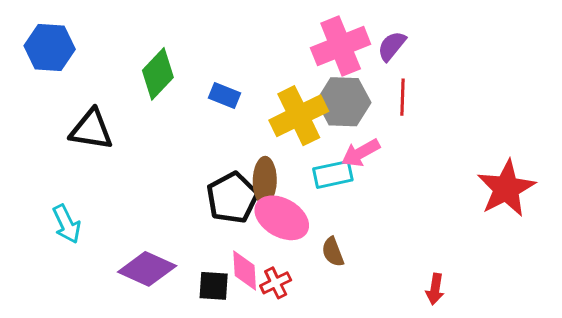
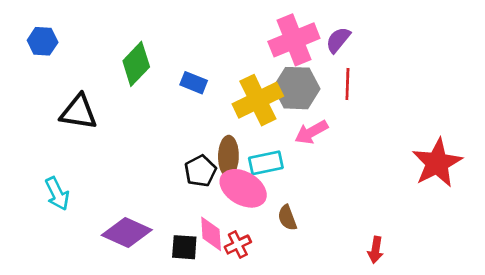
blue hexagon: (50, 48) -> (43, 41), size x0.7
cyan rectangle: (333, 174) -> (266, 163), moved
black pentagon: (232, 198) -> (200, 171), size x0.7

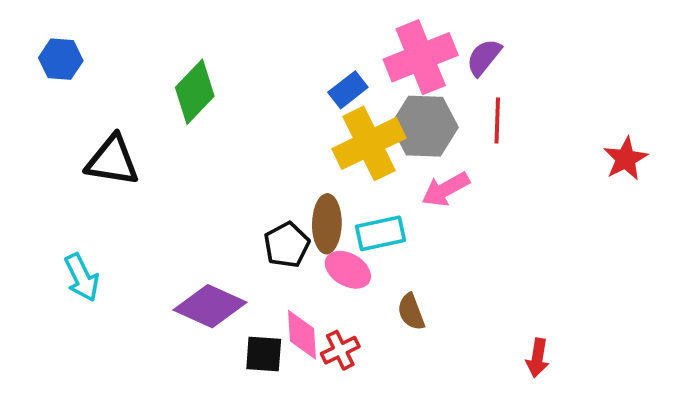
blue rectangle: (194, 83) -> (348, 90), moved, turned -60
red star: (437, 163) -> (626, 159), moved, size x0.6
pink ellipse: (243, 188) -> (348, 270), size x0.7
purple diamond: (127, 232) -> (210, 306), moved

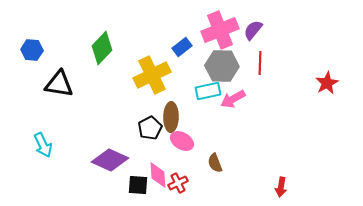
blue hexagon: (61, 59) -> (32, 50), moved
yellow cross: (369, 143) -> (152, 75), moved
cyan rectangle: (380, 233) -> (208, 91), moved

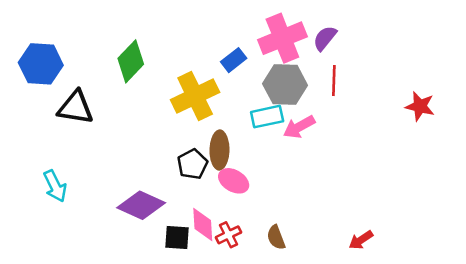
blue hexagon: (32, 50) -> (41, 64), size x1.5
red star: (327, 83) -> (420, 106), turned -30
brown semicircle: (215, 163) -> (276, 237), moved
red arrow: (281, 187) -> (361, 240), turned 48

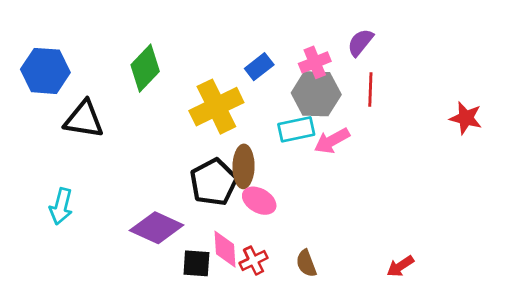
pink cross: (282, 38) -> (315, 62), moved, size x0.6
black pentagon: (192, 164) -> (214, 182), size x1.4
cyan arrow: (55, 186) -> (61, 206), turned 40

